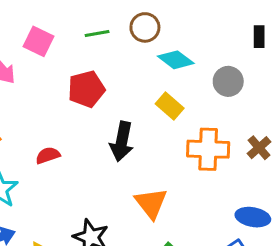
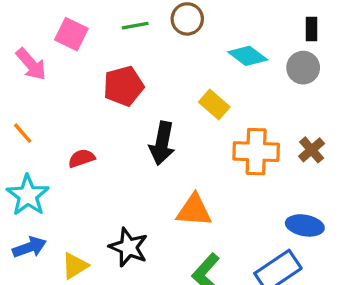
cyan diamond: (176, 60) -> (248, 56), moved
gray circle: (228, 81) -> (303, 68), moved
orange triangle: (151, 203) -> (194, 210), turned -48

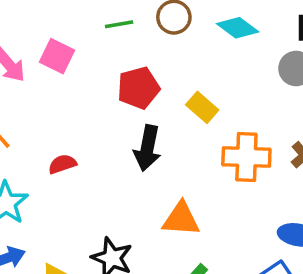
pink square: (71, 34) -> (57, 56), moved
cyan diamond: (248, 56) -> (238, 28), moved
red pentagon: (123, 86) -> (138, 88), moved

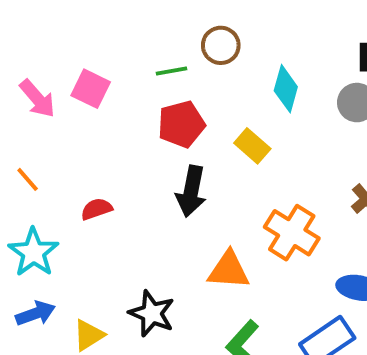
green line: (119, 24) -> (171, 71), moved
cyan diamond: (238, 28) -> (286, 89), moved, turned 69
orange cross: (246, 157) -> (292, 233), moved, turned 30

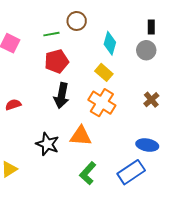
yellow rectangle: (252, 146) -> (104, 72), moved
orange cross: (292, 233) -> (102, 103), moved
black star: (152, 313) -> (47, 144), moved

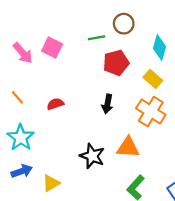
red pentagon: (56, 61) -> (116, 63), moved
black arrow: (62, 96) -> (107, 104), size x0.7
red semicircle: (13, 105) -> (55, 104), moved

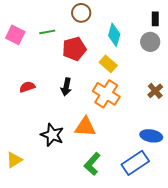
green line: (97, 38) -> (47, 32), moved
red semicircle: (55, 104) -> (27, 87), moved

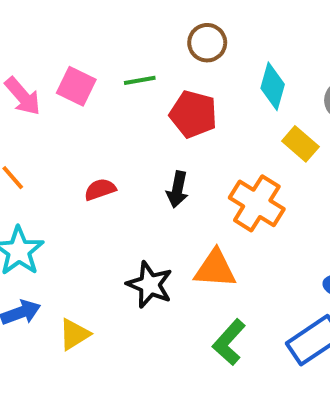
red pentagon: (74, 49) -> (193, 114), turned 30
yellow rectangle: (108, 64) -> (300, 144), moved

